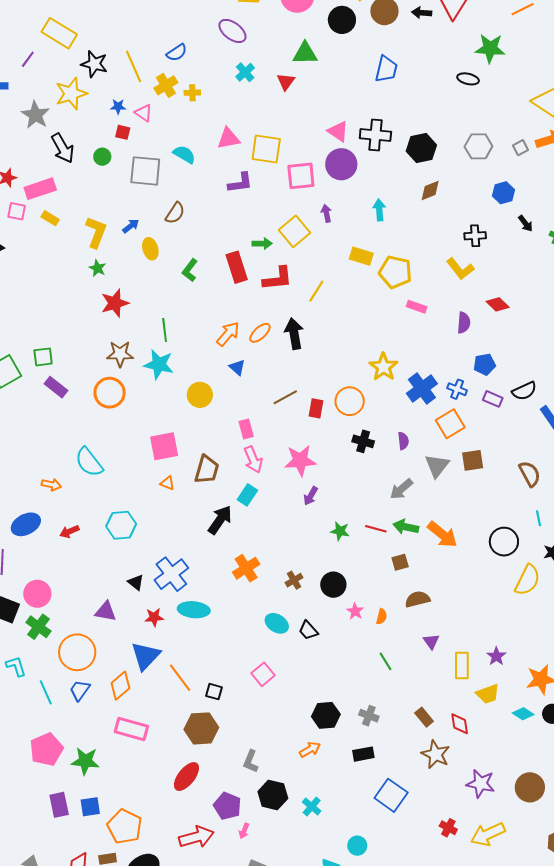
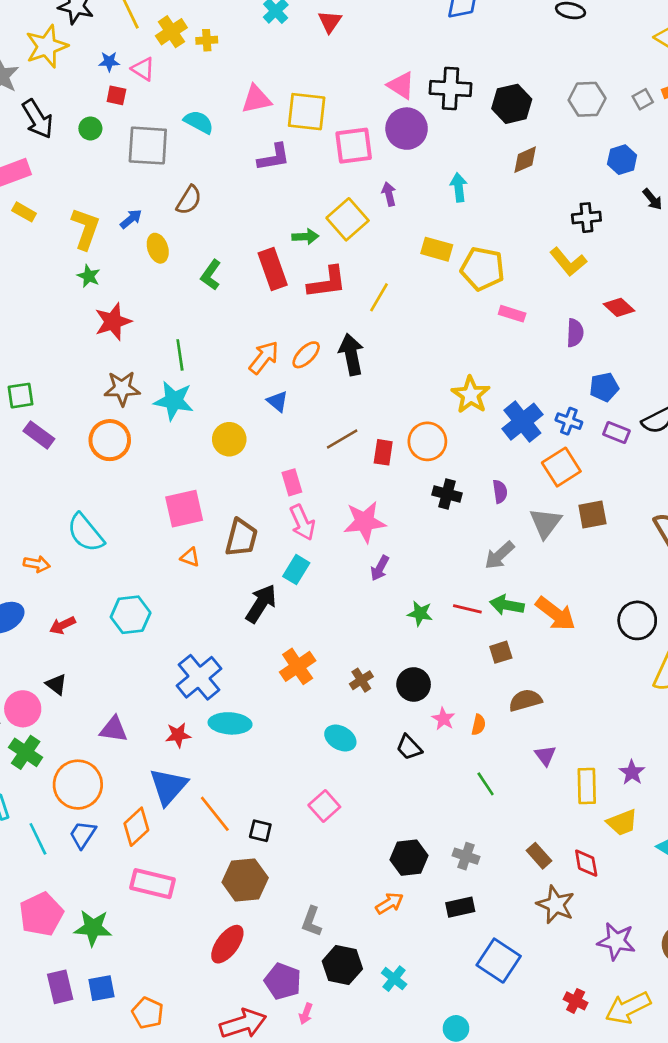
black triangle: (136, 582) -> (56, 684), moved
black trapezoid: (308, 630) -> (409, 747), moved
orange pentagon: (125, 827) -> (148, 1013), size x0.7

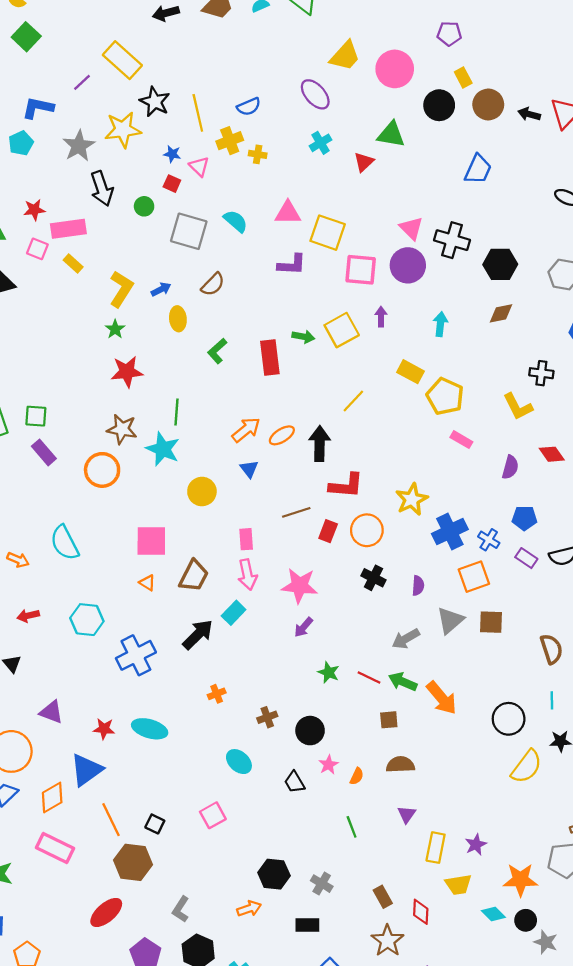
red L-shape: (327, 282) -> (346, 486), moved
orange cross: (298, 666) -> (217, 694), size x0.6
blue cross: (199, 677) -> (136, 655), moved
orange line: (215, 814) -> (111, 820), moved

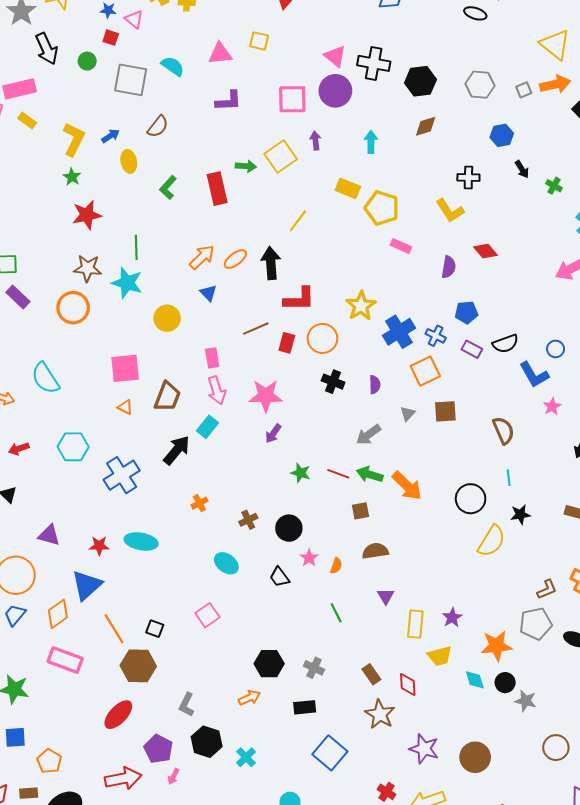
yellow square: (328, 233) -> (259, 41), moved, size x0.6
gray triangle: (450, 620) -> (408, 414), size x0.6
cyan diamond: (493, 914) -> (475, 680), turned 35

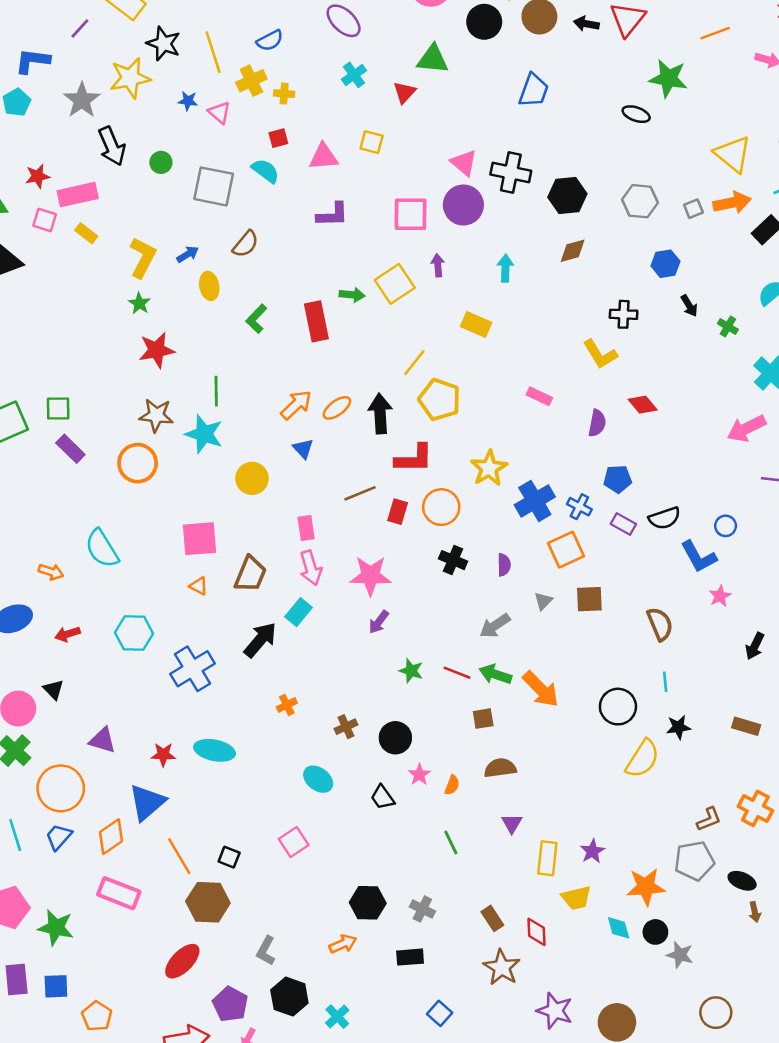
red square: (111, 38) -> (278, 138), moved, turned -35
yellow pentagon: (382, 208) -> (440, 400), moved
blue square: (330, 753) -> (440, 1013), size x0.6

